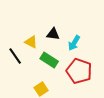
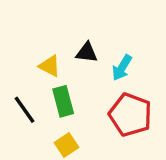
black line: (15, 56) -> (24, 110), moved
green rectangle: (49, 60) -> (63, 101), moved, turned 42

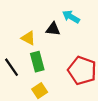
cyan arrow: (122, 68) -> (71, 17), moved, turned 90

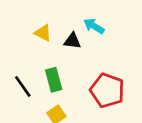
yellow triangle: (28, 38) -> (43, 33), moved

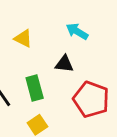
black triangle: (72, 41) -> (64, 64), moved

